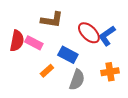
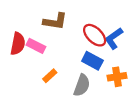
blue rectangle: (68, 55) -> (92, 61), moved

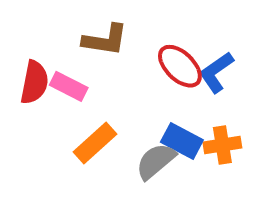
blue rectangle: (92, 61) -> (182, 141), moved
orange rectangle: (50, 76) -> (95, 143), size x1.5
gray semicircle: (82, 85) -> (156, 161), turned -150

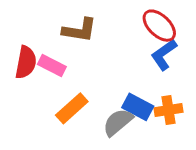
red ellipse: (180, 66) -> (159, 26), moved

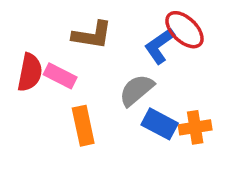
blue L-shape: (164, 55) -> (160, 46), moved
orange rectangle: (72, 108) -> (83, 126), turned -60
gray semicircle: (118, 122) -> (136, 90), moved

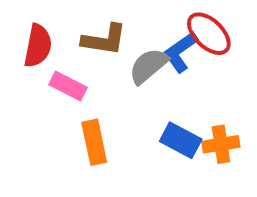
red semicircle: (30, 72) -> (38, 46), moved
gray semicircle: (136, 90) -> (148, 66), moved

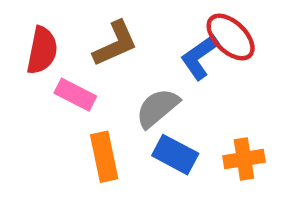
brown L-shape: (104, 40) -> (115, 44), turned -33
gray semicircle: (148, 66) -> (157, 108), moved
blue rectangle: (181, 140) -> (175, 155), moved

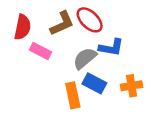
red ellipse: (231, 37) -> (90, 20), moved
blue L-shape: (200, 57) -> (111, 47), moved, turned -135
orange rectangle: (104, 157) -> (73, 95), moved

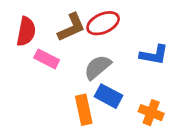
red ellipse: (90, 20) -> (103, 23), turned -68
blue L-shape: (111, 47) -> (154, 55), moved
orange cross: (132, 86) -> (151, 113), moved, turned 30

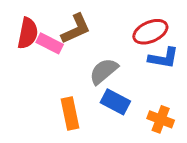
red ellipse: (103, 23) -> (150, 32), moved
pink rectangle: (47, 59) -> (50, 43), moved
orange rectangle: (84, 110) -> (70, 114), moved

